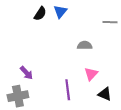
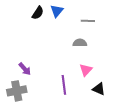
gray line: (110, 22) -> (88, 21), moved

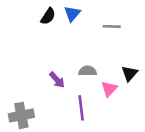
gray semicircle: (80, 43) -> (88, 71), moved
purple arrow: (25, 69) -> (57, 80), moved
black triangle: (99, 89) -> (129, 73), moved, turned 48

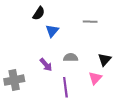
blue triangle: (72, 14) -> (52, 31), moved
pink triangle: (109, 89) -> (95, 78), moved
gray cross: (21, 115) -> (14, 80), moved

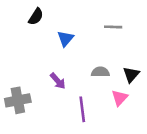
black semicircle: (39, 13) -> (36, 17), moved
gray semicircle: (71, 57) -> (100, 72), moved

